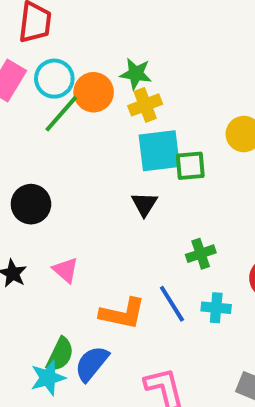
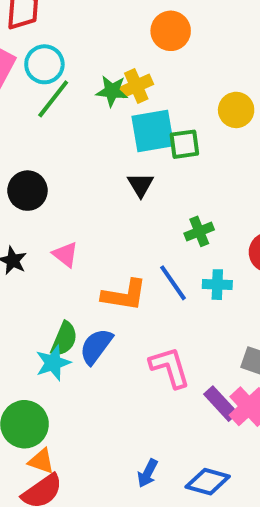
green star: (136, 74) -> (112, 91), moved
orange circle: (94, 92) -> (171, 31), moved

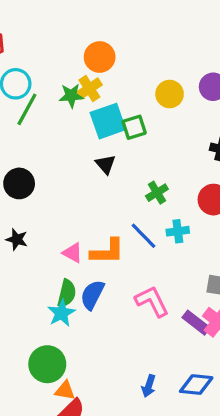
orange circle: (171, 31) -> (100, 57), moved
pink triangle: (65, 255) -> (73, 253), moved

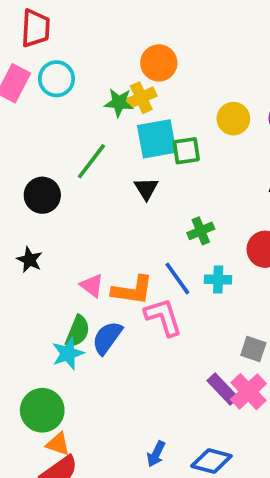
green line: (27, 109) -> (91, 161), moved
pink L-shape: (152, 301) -> (163, 317), moved

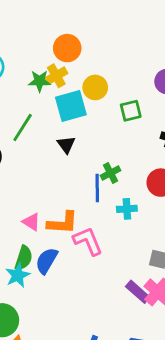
yellow circle: (233, 119) -> (95, 87), moved
green square: (186, 151) -> (131, 111), moved
blue line: (177, 278) -> (97, 188), moved, turned 40

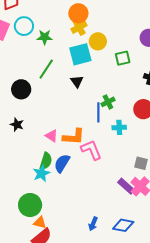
yellow cross: (56, 76) -> (79, 27), moved
green star: (39, 81) -> (45, 37), moved

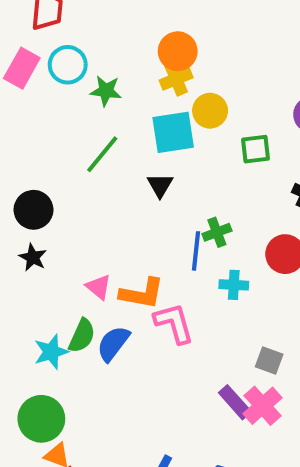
black circle: (21, 89) -> (34, 210), moved
cyan star: (41, 173) -> (51, 352), moved

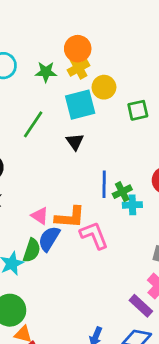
green star: (106, 91) -> (46, 72), moved
green cross: (217, 232) -> (122, 192), moved
blue semicircle: (113, 343) -> (49, 239), moved
purple rectangle: (235, 402) -> (141, 306), moved

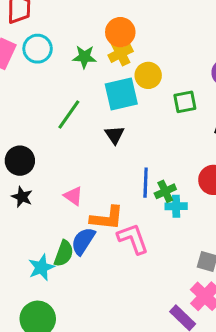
pink triangle: (40, 216) -> (73, 196), moved

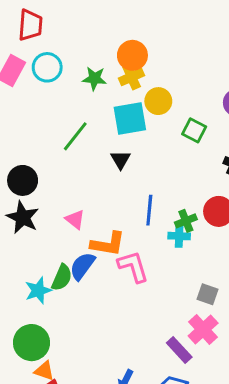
green square: (185, 102) -> (194, 130), turned 35
green cross: (165, 191) -> (186, 221), moved
black star: (22, 197) -> (23, 217), size x1.5

